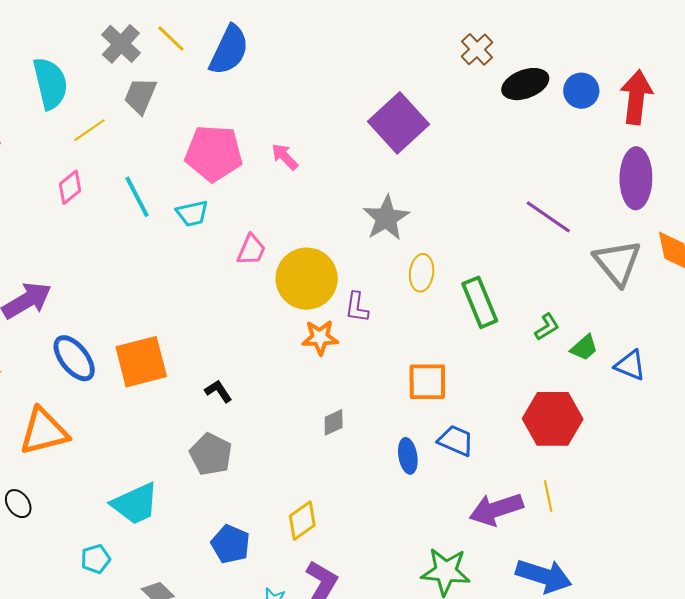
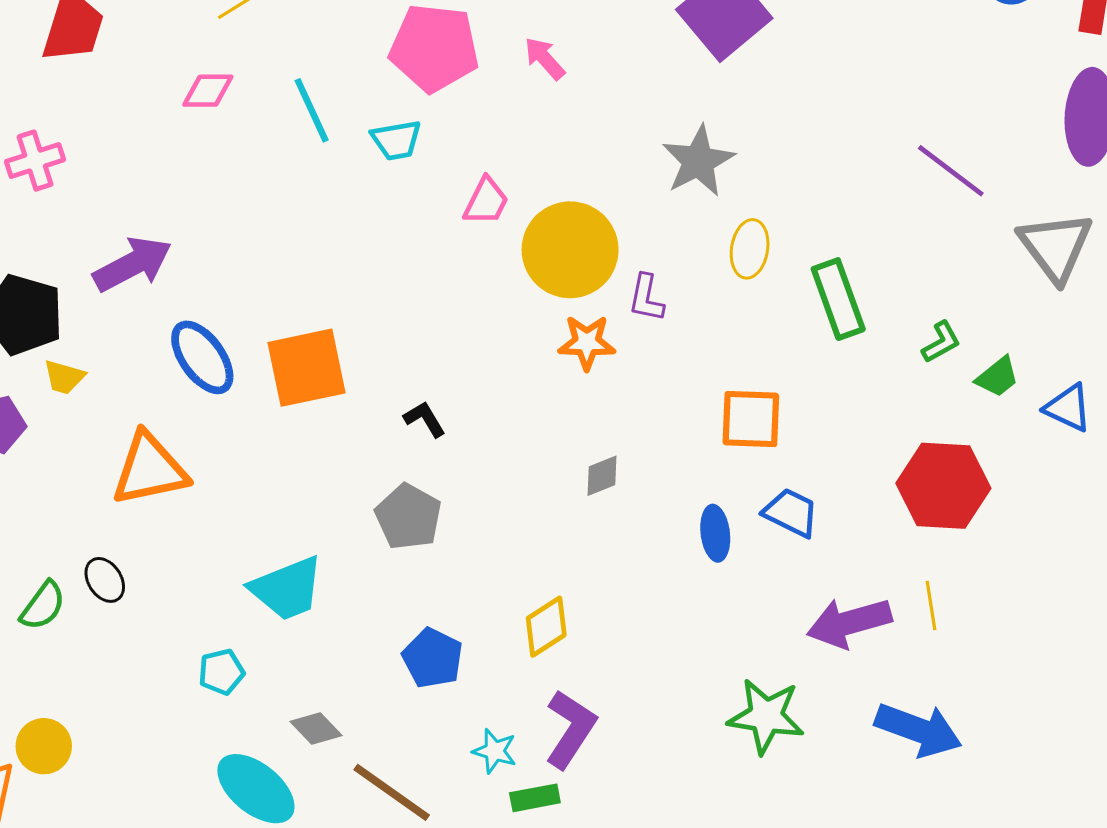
pink diamond: (70, 187) -> (208, 91), turned 36

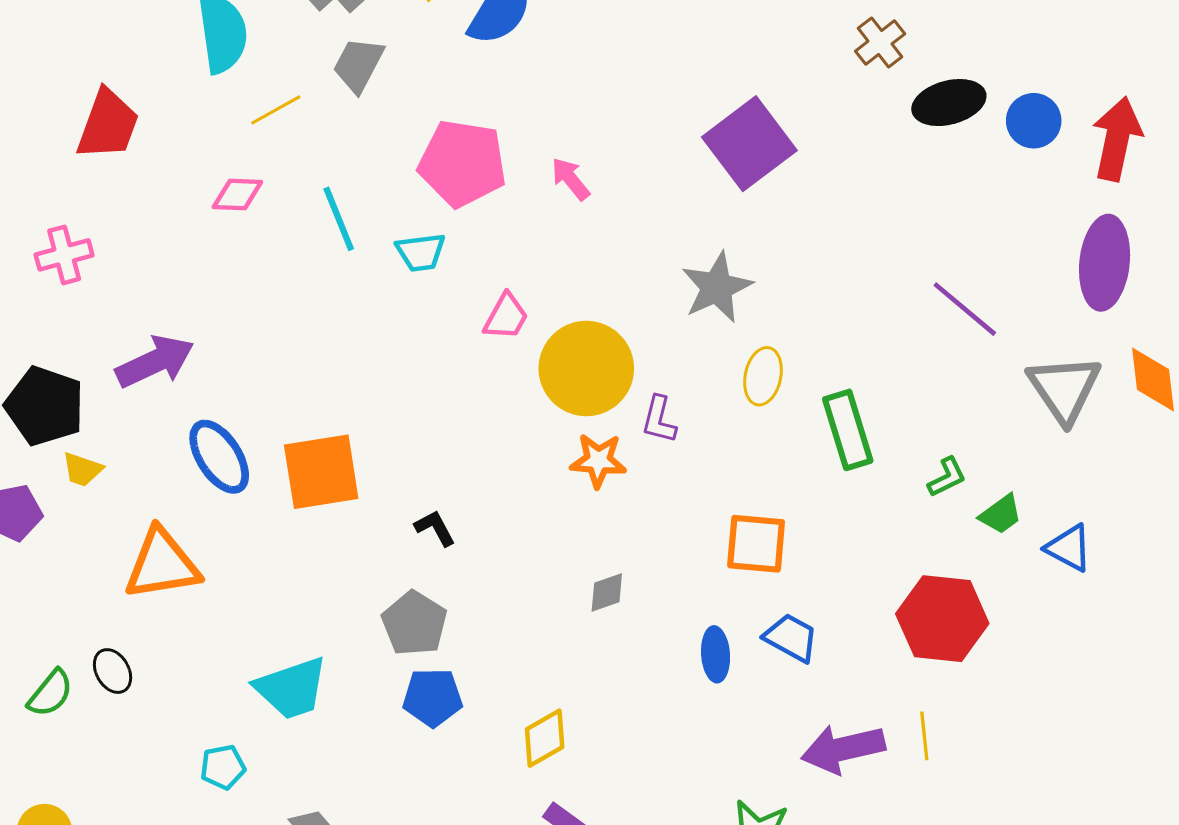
blue pentagon: (433, 658) -> (433, 697), moved, turned -30

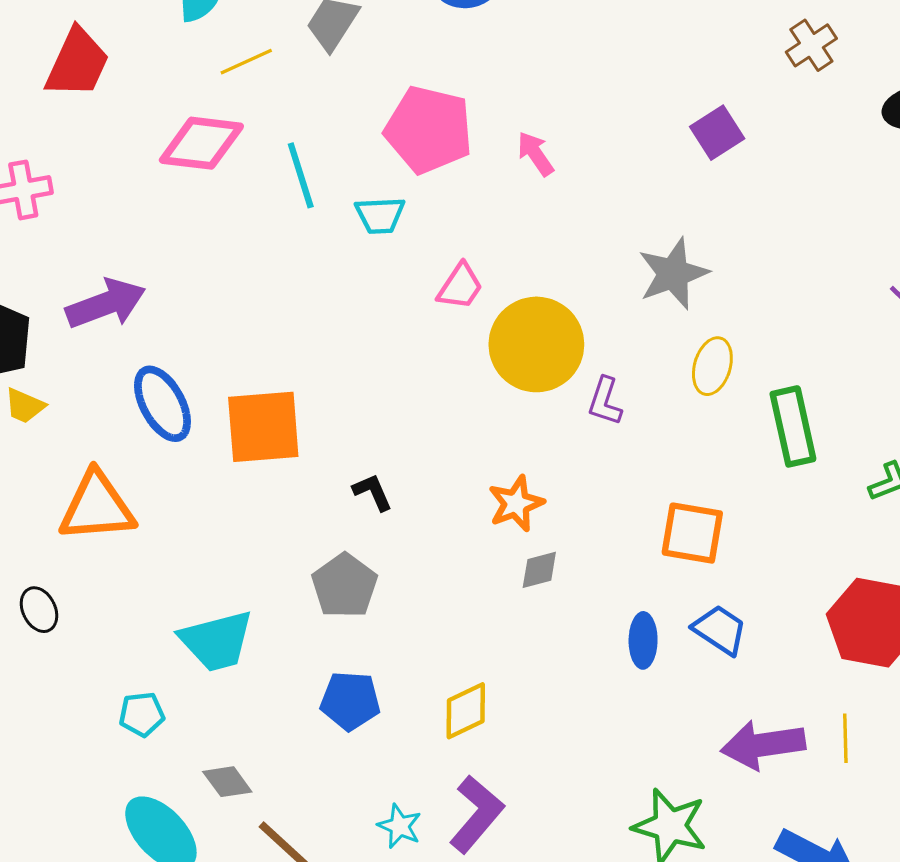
brown cross: (880, 43) -> (811, 45), moved
purple square: (749, 144) -> (717, 133), size x0.6
pink diamond: (237, 195) -> (201, 143), size x1.6
orange star: (598, 461) -> (516, 504), moved, turned -30
blue pentagon: (433, 697) -> (350, 701), moved

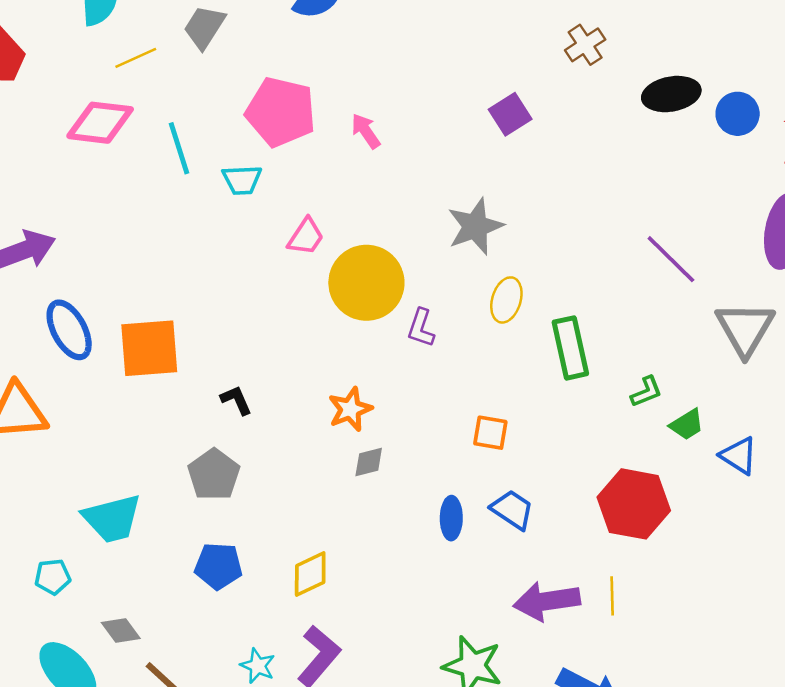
orange square: (692, 533) -> (490, 433), size x0.7

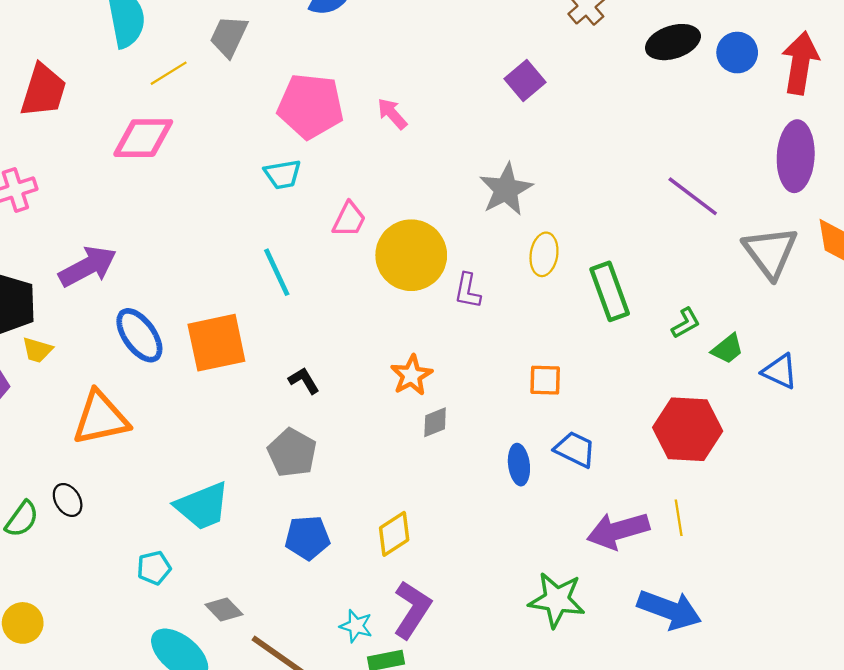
cyan line: (179, 148) -> (277, 272), moved

